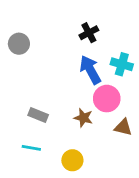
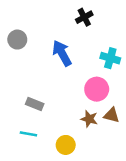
black cross: (89, 33) -> (84, 17), moved
blue arrow: (90, 70) -> (62, 53), moved
brown star: (83, 118) -> (89, 119), moved

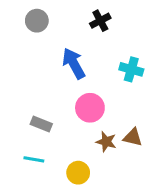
gray circle: (17, 40) -> (37, 21), moved
pink circle: (97, 89) -> (90, 108), moved

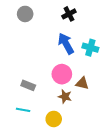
blue arrow: (74, 63) -> (66, 44), moved
brown triangle: (133, 137) -> (82, 83), moved
brown star: (106, 142) -> (65, 97), moved

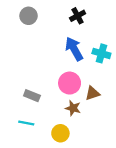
brown triangle: (82, 83) -> (92, 93), turned -32

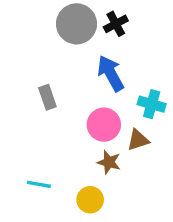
gray circle: (29, 16) -> (76, 24), moved, size x1.5
cyan cross: (101, 53) -> (152, 104), moved
gray rectangle: (32, 96) -> (47, 97), moved, turned 49

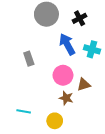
black cross: (116, 24) -> (80, 18), moved
cyan cross: (152, 104) -> (92, 49), moved

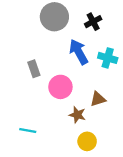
pink circle: (63, 75) -> (60, 87), moved
yellow circle: (55, 121) -> (87, 141), moved

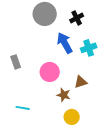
cyan cross: (108, 58) -> (89, 48), turned -35
gray rectangle: (34, 69) -> (16, 62), moved

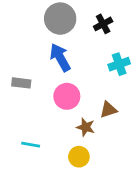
blue arrow: (65, 43) -> (60, 57), moved
gray rectangle: (16, 62) -> (21, 83), turned -64
yellow circle: (72, 117) -> (79, 157), moved

